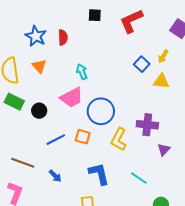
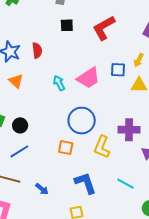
blue square: (142, 64) -> (118, 70), turned -35
pink trapezoid: (72, 98) -> (88, 78), moved
blue line: (56, 140) -> (19, 151), moved

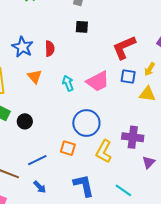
red L-shape: (104, 28) -> (124, 47), moved
orange triangle: (16, 81) -> (35, 76), moved
blue line: (19, 151) -> (37, 160), moved

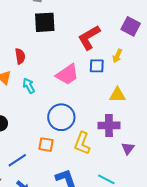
black square: (82, 27) -> (45, 22), size x1.6
red semicircle: (50, 49) -> (20, 56), moved
cyan arrow: (68, 83) -> (29, 86), moved
yellow triangle: (147, 94) -> (117, 95), moved

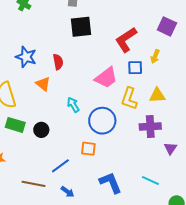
cyan arrow: (29, 86) -> (73, 105), moved
yellow L-shape: (82, 143) -> (129, 99), moved

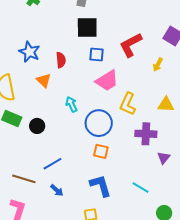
blue square: (135, 68) -> (97, 55), moved
yellow triangle: (157, 95) -> (166, 105), moved
orange square: (88, 149) -> (101, 151), moved

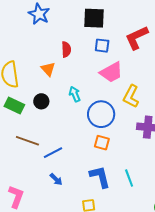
blue star: (29, 52) -> (39, 14), moved
black circle: (37, 126) -> (41, 101), moved
brown line: (24, 179) -> (27, 141), moved
cyan line: (141, 188) -> (129, 178), moved, turned 36

